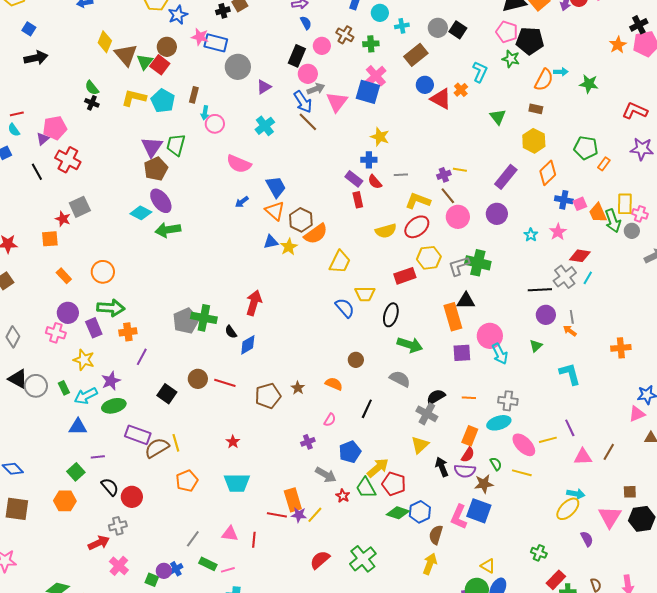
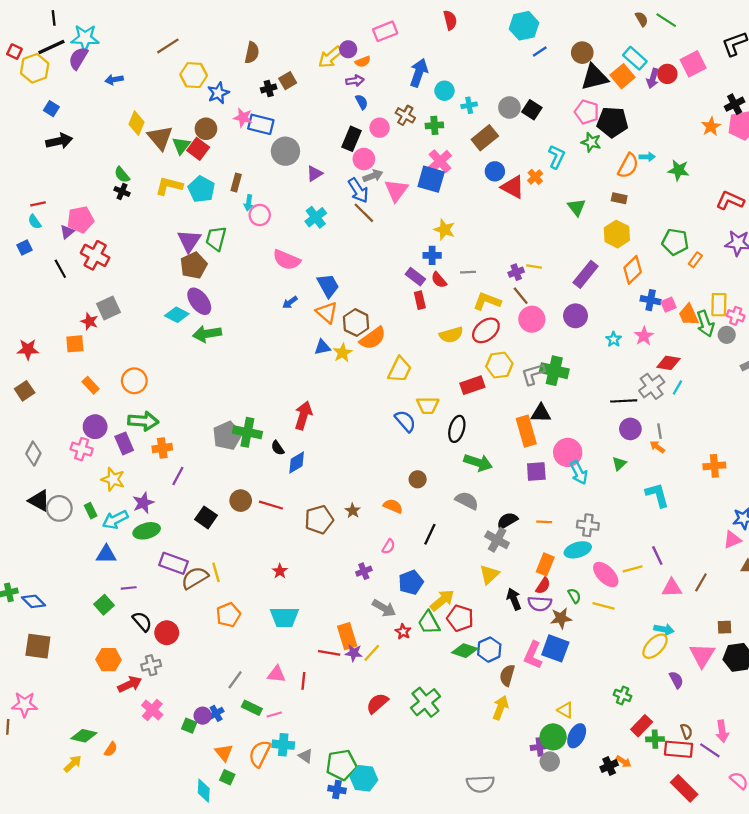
orange hexagon: (65, 501) -> (109, 660), moved

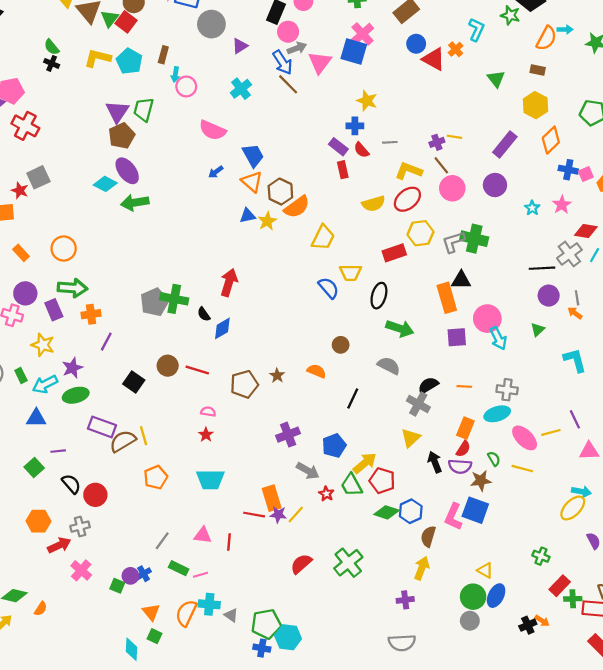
pink semicircle: (388, 547) -> (208, 412), moved, turned -112
purple cross: (364, 571) -> (288, 435), size x1.5
purple cross: (540, 747) -> (405, 600), moved

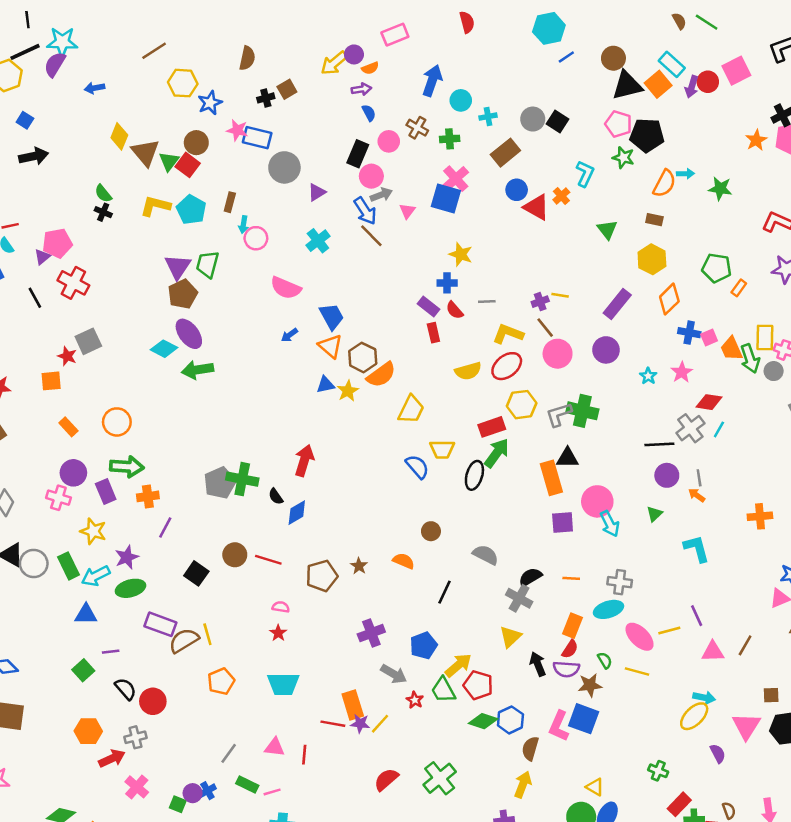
pink triangle: (320, 62) -> (407, 211), size x0.6
green arrow: (400, 328) -> (497, 453), moved, turned -72
green rectangle: (21, 375) -> (68, 566), size x1.5

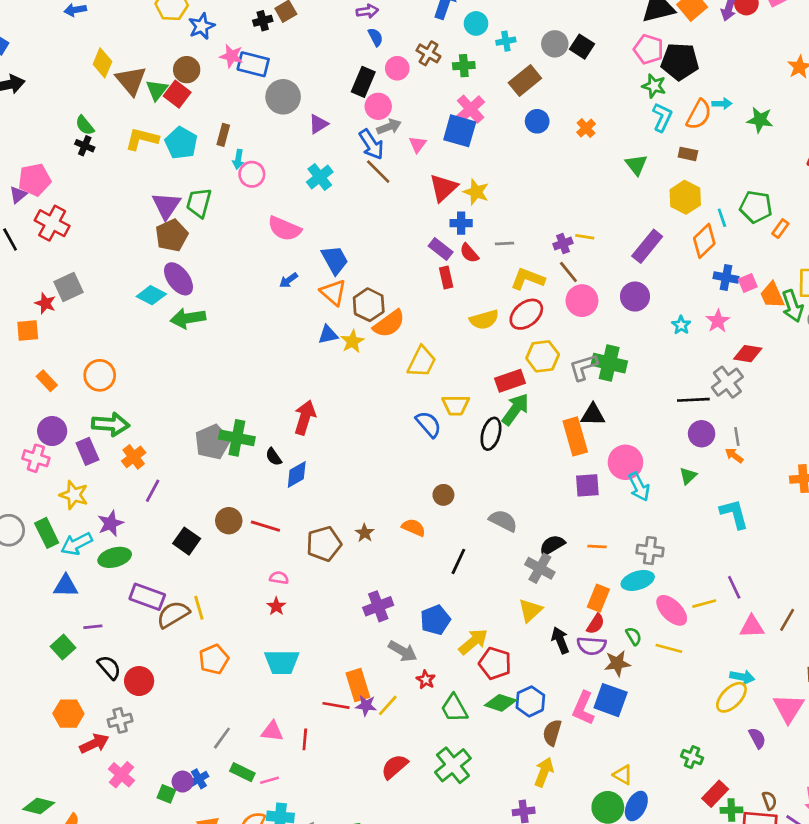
cyan L-shape: (585, 174) -> (662, 117), moved
red triangle: (536, 207) -> (443, 188), moved, turned 48
cyan line: (719, 429) -> (722, 218), moved, turned -49
orange cross: (148, 496) -> (134, 457), turned -30
green trapezoid: (443, 690) -> (454, 708), moved

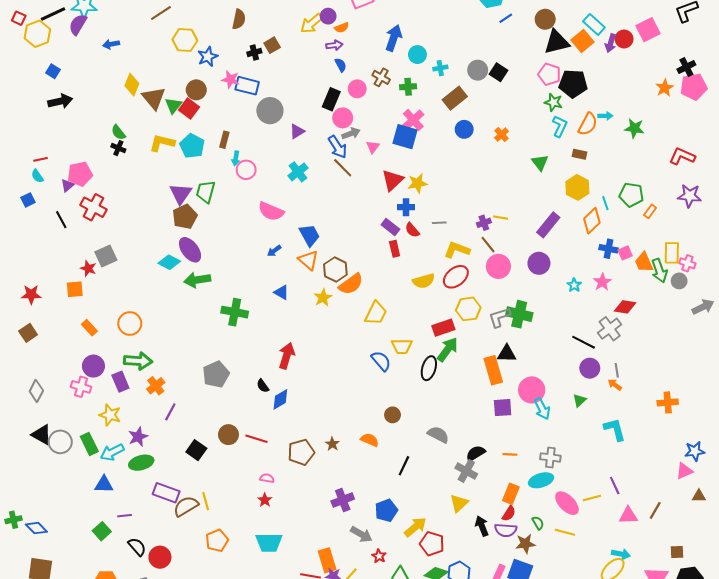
yellow star: (476, 192) -> (417, 183), turned -30
blue triangle: (328, 335) -> (281, 292), moved, turned 42
black line: (693, 400) -> (584, 342), turned 30
green cross: (237, 438) -> (235, 312), moved

